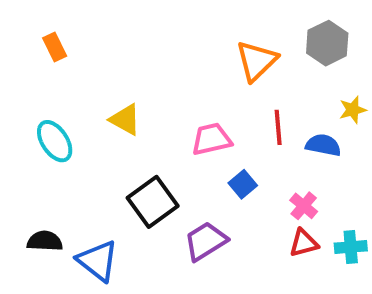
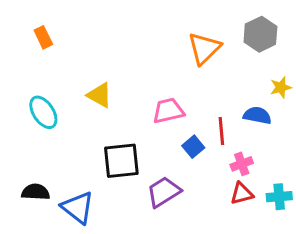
red line: (278, 127) -> (221, 131), moved
black square: (153, 202) -> (121, 161), turned 30
pink cross: (304, 206) -> (242, 164), turned 30

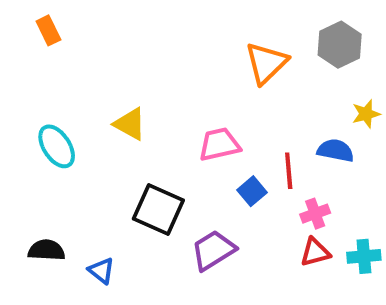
orange rectangle: (43, 37) -> (48, 30), moved
black square: (121, 161) -> (158, 209), turned 30
blue triangle: (78, 208) -> (101, 271), size x0.6

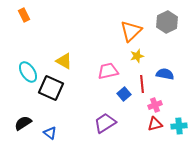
yellow star: (366, 114) -> (137, 56), moved
black square: (158, 209) -> (51, 88), moved
black semicircle: (46, 250) -> (23, 123), turned -36

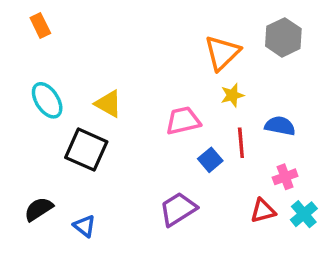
cyan ellipse: (28, 72) -> (47, 100), moved
pink cross: (155, 105) -> (285, 177), moved
cyan cross: (179, 126) -> (304, 214), turned -35

